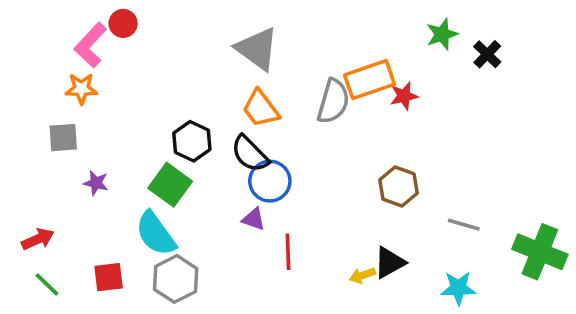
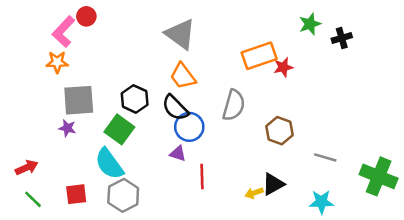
black cross: (487, 54) -> (342, 38), turned 30
gray semicircle: (333, 101) -> (234, 105), moved
gray square: (63, 138) -> (79, 100), moved, size x1.5

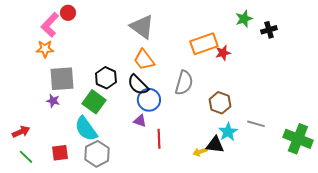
black triangle: (273, 184) -> (215, 145), turned 36
cyan star: (321, 202) -> (228, 132), moved, turned -30

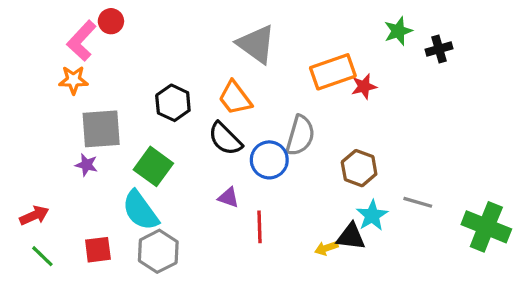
gray triangle: (142, 27) -> (256, 44), moved
black hexagon: (106, 78) -> (173, 103), moved
blue circle: (149, 100) -> (269, 160), moved

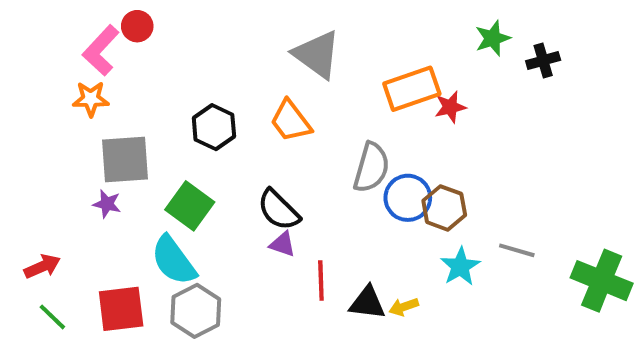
black semicircle: (225, 139) -> (279, 210), moved
blue circle: (269, 160) -> (408, 198), moved
black triangle: (351, 237) -> (367, 303), moved
red square: (98, 250) -> (121, 309), size x1.4

